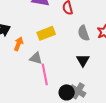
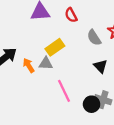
orange arrow: (19, 44) -> (29, 65), turned -40
gray triangle: (36, 58) -> (46, 63), moved

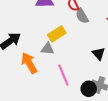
gray semicircle: (94, 38) -> (82, 16), moved
orange arrow: (29, 65) -> (29, 63), moved, size x1.5

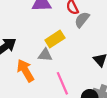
gray semicircle: (82, 16) -> (82, 20), turned 70

